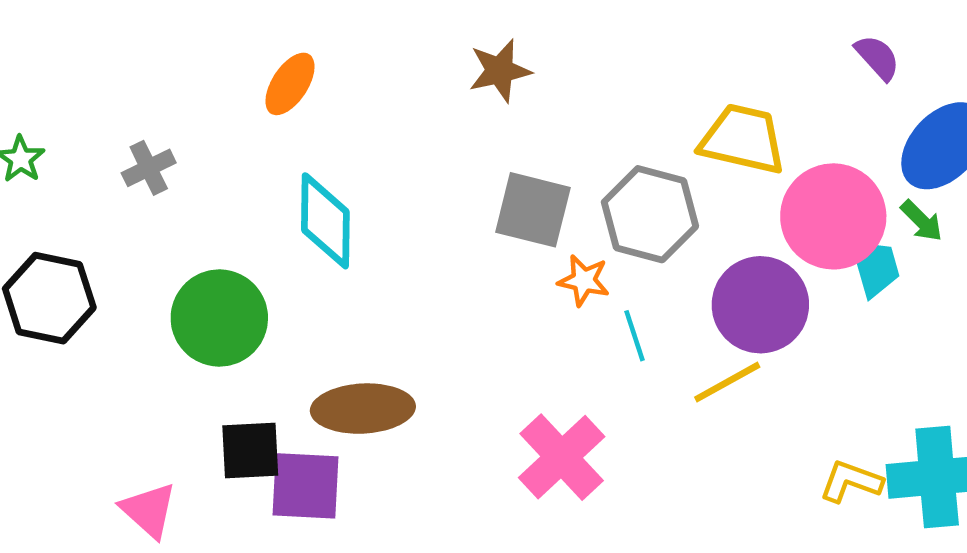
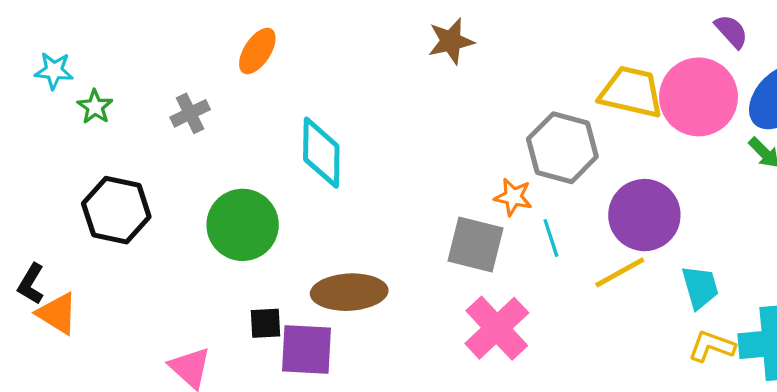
orange ellipse: (290, 84) -> (257, 51), moved
gray square: (533, 210) -> (475, 245), moved
pink circle: (833, 216) -> (699, 97), moved
cyan trapezoid: (875, 267) -> (700, 287), moved
black square: (250, 451) -> (266, 323), size x0.7

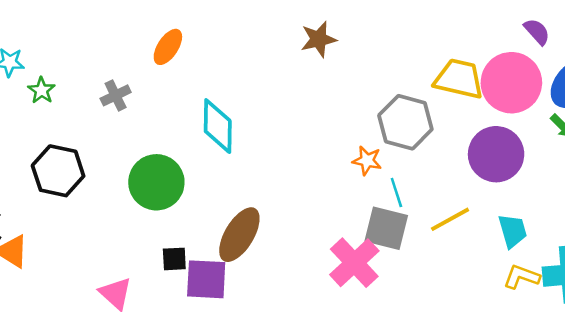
purple circle: (644, 215) -> (496, 154), moved
gray square: (475, 245) -> (386, 228), moved
brown ellipse: (349, 292) -> (239, 235), turned -56

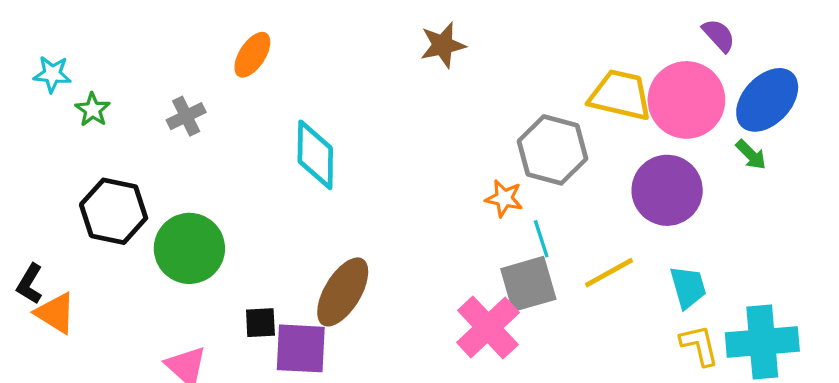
green circle: (156, 182) -> (189, 248), moved
gray square: (386, 228) -> (528, 284), turned -30
yellow L-shape: (522, 277) -> (699, 345), turned 57

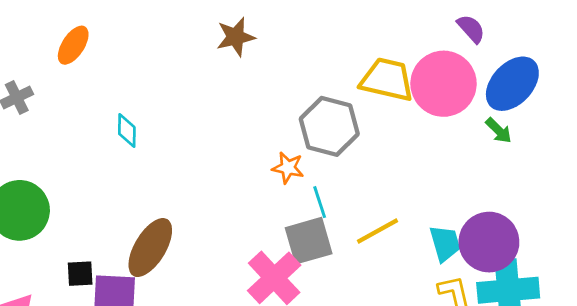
cyan diamond: (315, 155) -> (127, 131), size x0.6
purple circle: (667, 190) -> (489, 242), moved

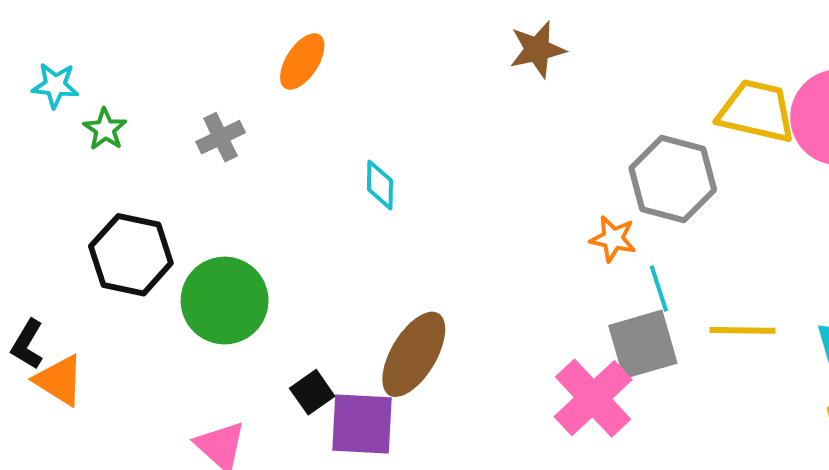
yellow line: (377, 231) -> (742, 330), turned 30
black square: (80, 274) -> (312, 392), turned -32

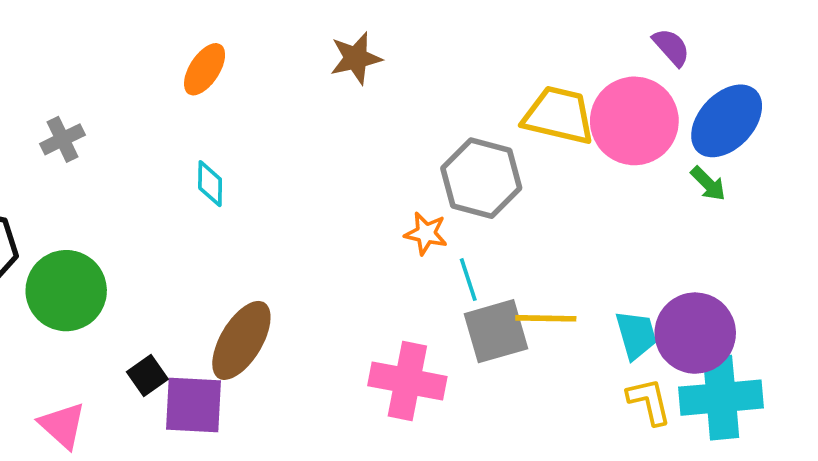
orange ellipse: (302, 61) -> (205, 69), moved
gray square: (643, 344) -> (496, 331), moved
pink cross: (593, 398) -> (407, 381), turned -36

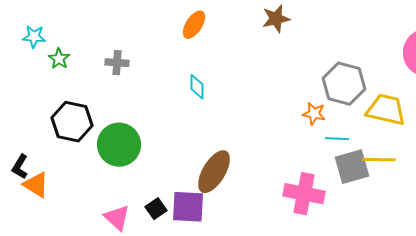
yellow trapezoid: (559, 115) -> (386, 110), moved
gray cross: (62, 139) -> (117, 63), turned 30
cyan line: (468, 280) -> (337, 139), turned -70
black square: (147, 375) -> (156, 209), moved

